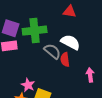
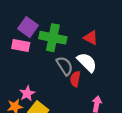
red triangle: (70, 12) -> (91, 38), moved

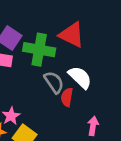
red triangle: (91, 38) -> (72, 35), moved, size x1.5

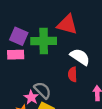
gray semicircle: (54, 82) -> (43, 90), moved

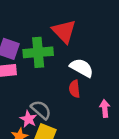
red triangle: (67, 25) -> (64, 31), turned 35

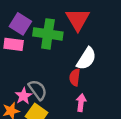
white semicircle: (82, 68) -> (86, 59), turned 80
pink arrow: (105, 109) -> (81, 103), moved

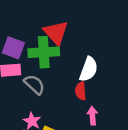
red triangle: (78, 19) -> (56, 33), moved
gray semicircle: (38, 90) -> (34, 84), moved

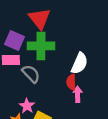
red triangle: (56, 33) -> (40, 19), moved
pink arrow: (92, 116) -> (78, 94), moved

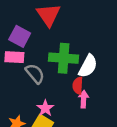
green cross: (41, 46) -> (64, 58), moved
pink star: (27, 106) -> (45, 108), moved

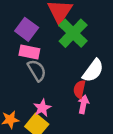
pink rectangle: (14, 57) -> (29, 52), moved
green cross: (64, 58) -> (73, 33), moved, turned 32

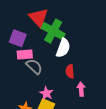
white semicircle: (93, 71) -> (63, 48), moved
pink arrow: (83, 104) -> (81, 89), moved

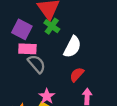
green cross: (53, 31) -> (52, 26), moved, size x0.6
red semicircle: (70, 71) -> (77, 75), turned 40

